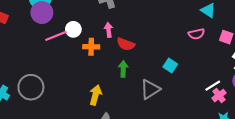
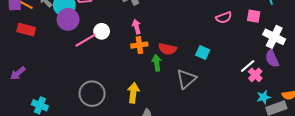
red semicircle: (126, 44) -> (167, 49), moved
orange cross: (91, 47) -> (139, 45), moved
gray circle: (31, 87) -> (92, 94), moved

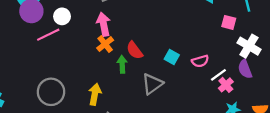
pink semicircle: (224, 17) -> (200, 61), moved
pink arrow: (136, 27) -> (104, 24), size x1.5
white circle: (102, 31) -> (62, 16), moved
orange cross: (139, 45) -> (105, 44), turned -35
red semicircle: (167, 49) -> (135, 50), turned 36

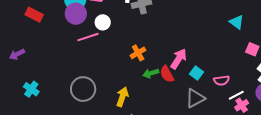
pink arrow: (104, 24) -> (179, 59), moved, turned 35
red semicircle: (135, 50) -> (167, 74), moved
green arrow: (122, 64) -> (151, 73), turned -112
gray triangle: (152, 84) -> (195, 98), moved

